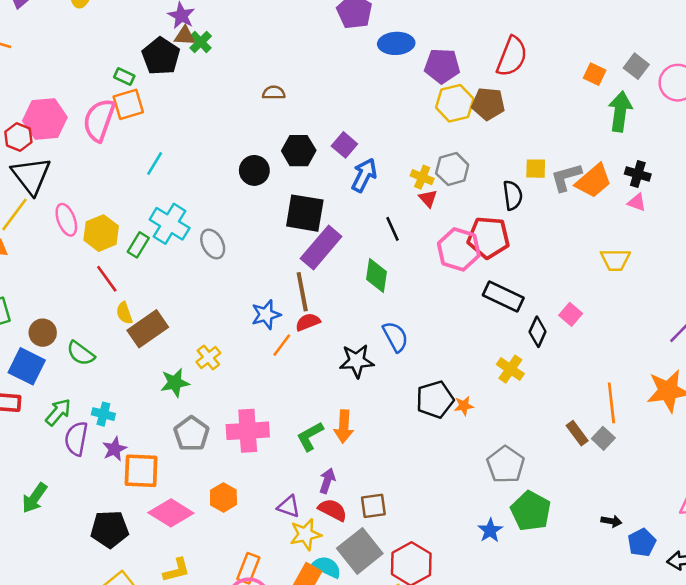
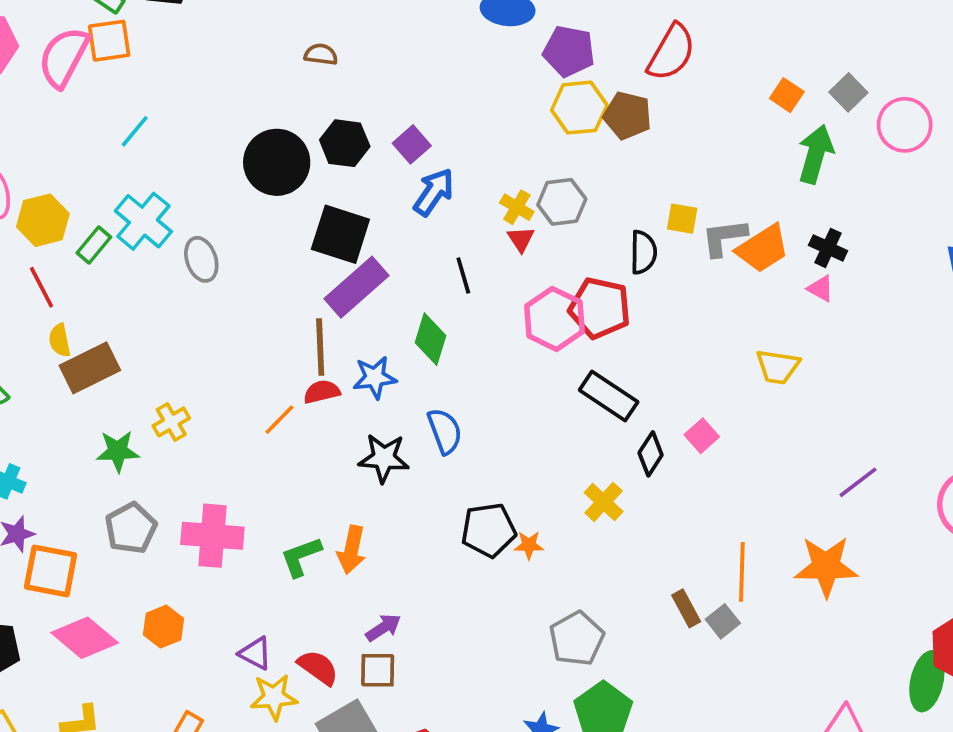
black circle: (254, 170) -> (277, 162), size x1.5
blue star: (266, 315) -> (375, 378), moved
purple arrow: (327, 481) -> (383, 628), moved, turned 30

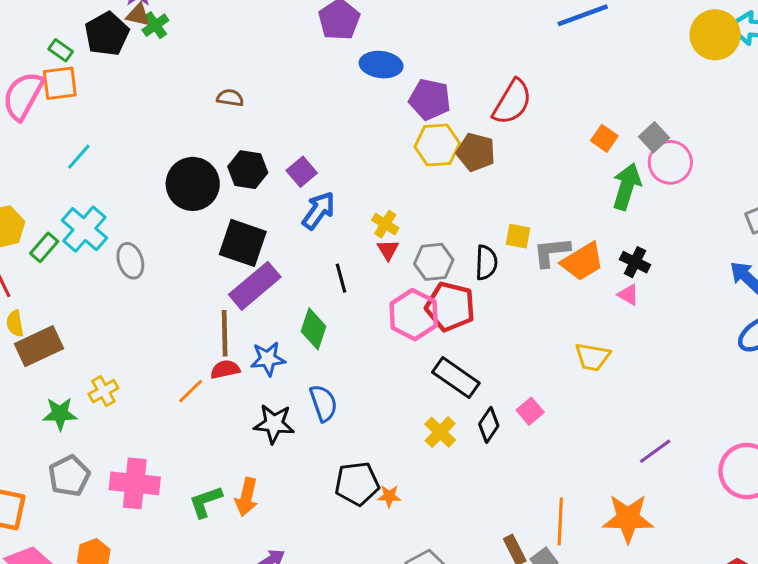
pink circle: (905, 125) -> (670, 162), moved
gray hexagon: (562, 202) -> (434, 262), moved
yellow cross: (604, 502) -> (440, 432), moved

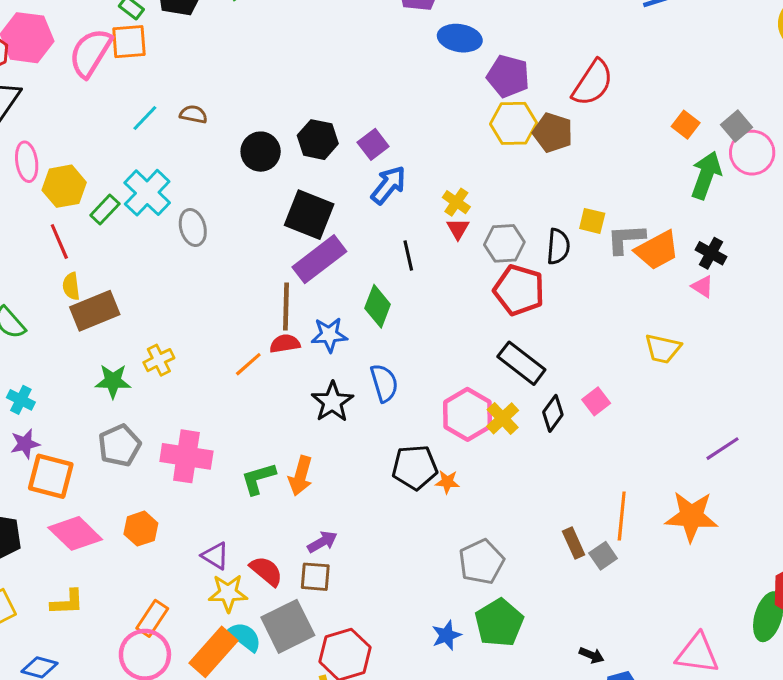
brown semicircle: (230, 98) -> (193, 114), moved
black circle: (193, 184) -> (261, 152), size x0.7
pink hexagon: (414, 315) -> (467, 414), moved
black star: (274, 424) -> (332, 402), turned 30

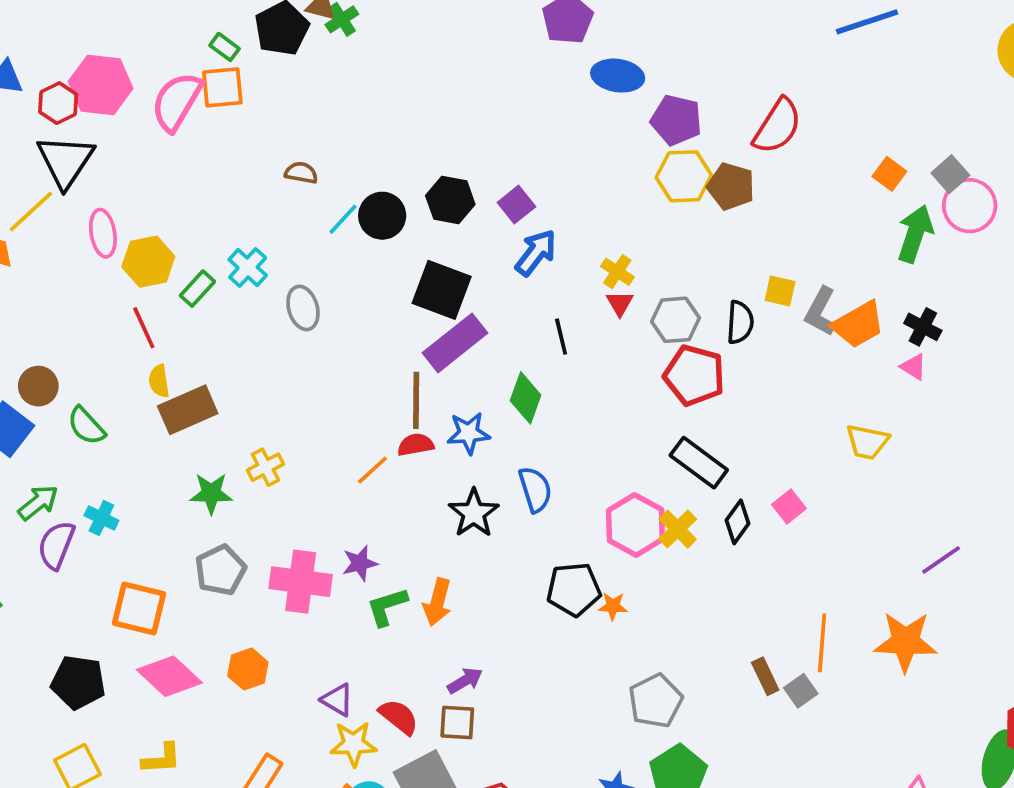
cyan line: (145, 118) -> (343, 219), moved
cyan cross: (147, 193) -> (248, 267), size x0.7
gray L-shape: (626, 239) -> (821, 312), turned -57
purple star: (25, 444) -> (360, 563), moved

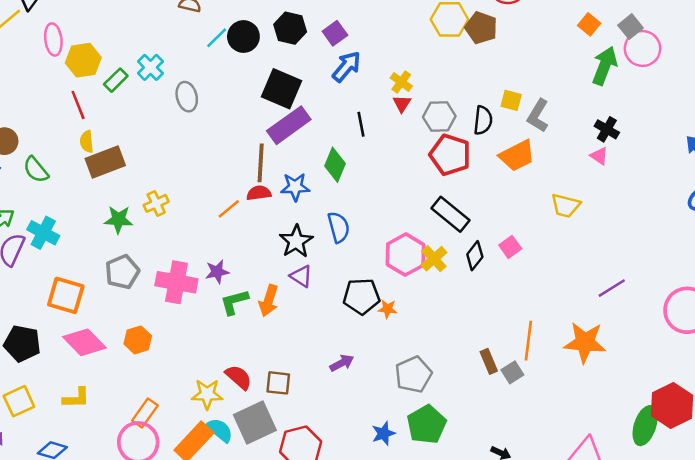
orange trapezoid: (858, 324) -> (517, 156), moved
cyan cross: (101, 518) -> (43, 233), size x1.4
purple arrow: (465, 681) -> (342, 363), moved
purple triangle: (337, 700) -> (301, 276), moved

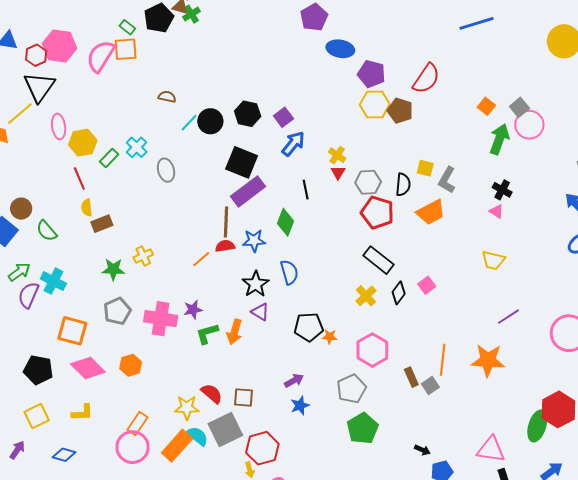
brown rectangle: (105, 162) -> (102, 224), size x0.7
yellow trapezoid: (566, 206) -> (493, 260), moved
pink hexagon: (405, 255) -> (372, 350), moved
blue star: (383, 433) -> (300, 405), moved

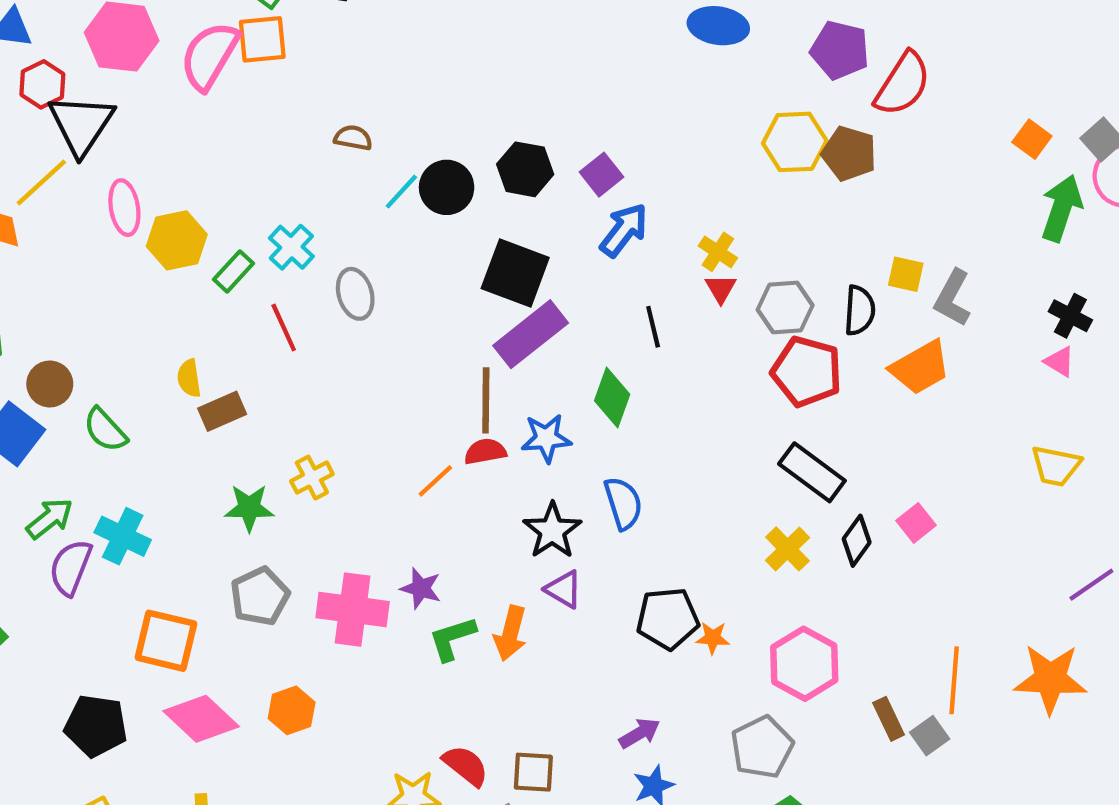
red hexagon: (36, 55) -> (42, 84), moved
purple pentagon: (371, 74) -> (840, 50), moved
red line: (79, 178) -> (284, 328), moved
purple star: (193, 310) -> (421, 588), turned 30

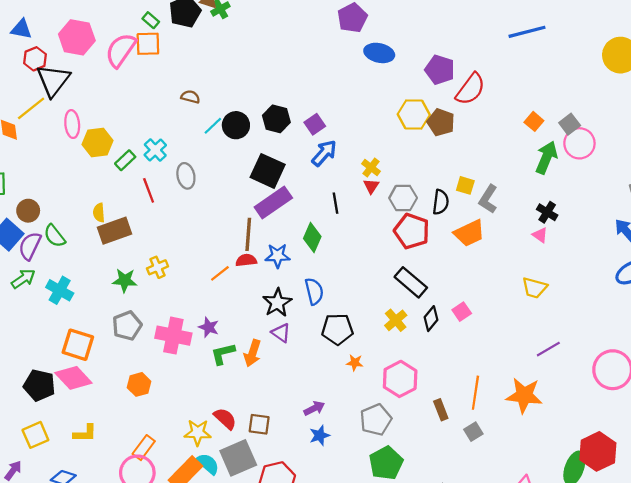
brown rectangle: (222, 411) -> (114, 231), size x1.4
purple semicircle: (71, 567) -> (30, 246), moved
black pentagon: (668, 619) -> (337, 329), moved
pink diamond: (201, 719) -> (73, 378), moved
gray square: (930, 736) -> (473, 432), moved

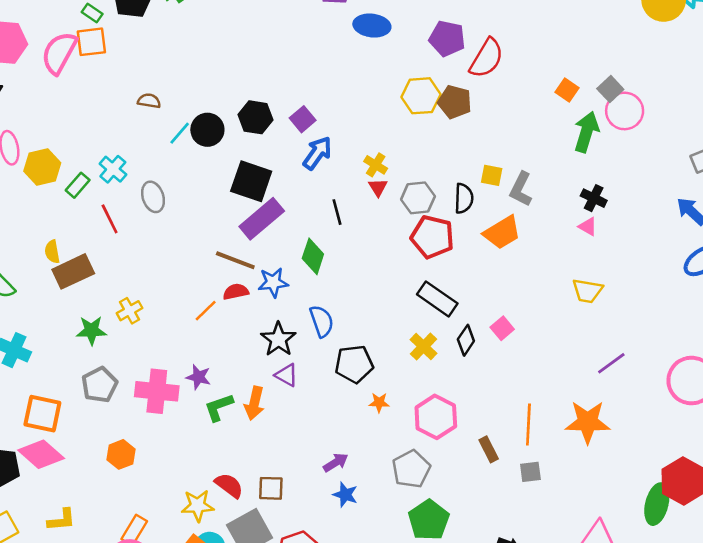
brown line: (248, 234) -> (235, 260), turned -68
gray square: (473, 432) -> (530, 472), turned 30
blue star: (320, 435) -> (345, 495), turned -30

